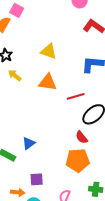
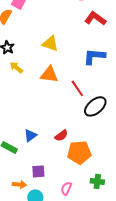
red line: (76, 96) -> (77, 88), turned 72
red semicircle: (82, 137) -> (61, 135), moved, turned -88

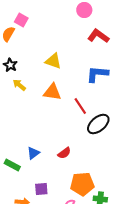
orange pentagon: (79, 152) -> (82, 184), moved

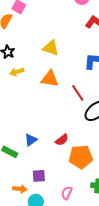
yellow arrow: (19, 85) -> (17, 72), turned -56
orange pentagon: (82, 184) -> (81, 157), moved

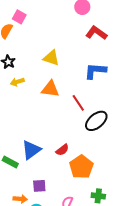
blue triangle: (31, 140) -> (31, 150), size x1.5
orange pentagon: (81, 157) -> (81, 167), turned -30

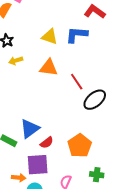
blue L-shape: (95, 71) -> (77, 35), moved
red semicircle: (62, 150) -> (47, 143), moved
purple square: (39, 186) -> (38, 165), size x1.6

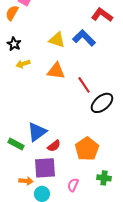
blue L-shape: (77, 35) -> (84, 38), turned 40

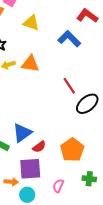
yellow triangle: (57, 40) -> (31, 23), moved
orange triangle: (56, 71) -> (30, 64), moved

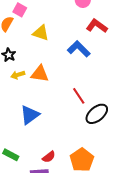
blue triangle: (22, 133) -> (30, 115), moved

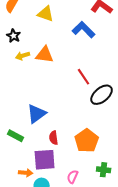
blue triangle: (30, 115) -> (37, 114), moved
red semicircle: (49, 157) -> (54, 138), turned 120

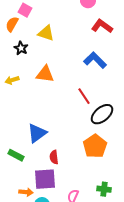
blue L-shape: (84, 30) -> (95, 60), moved
black star: (14, 36) -> (21, 48), moved
yellow arrow: (23, 56) -> (12, 80), moved
orange pentagon: (87, 141) -> (95, 146), moved

